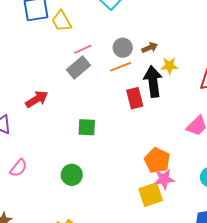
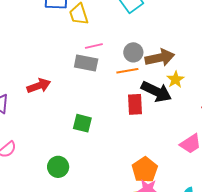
brown arrow: (150, 48) -> (160, 58), size x1.8
yellow star: (169, 66) -> (176, 79), turned 30
gray rectangle: (78, 67) -> (86, 63), turned 40
black arrow: (153, 81) -> (156, 92), turned 112

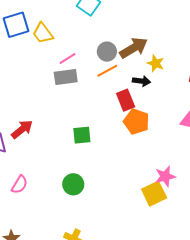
red arrow: (39, 86) -> (22, 129), moved
black arrow: (156, 92) -> (142, 81), size x0.6
orange pentagon: (145, 170) -> (136, 122), moved

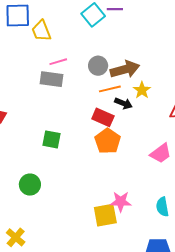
orange line: (107, 71) -> (110, 89), moved
red rectangle: (126, 100) -> (103, 117), turned -60

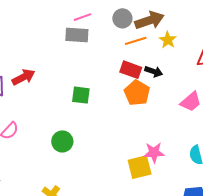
black arrow: (123, 103) -> (154, 71), moved

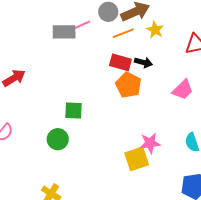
pink line: (82, 17) -> (82, 25), moved
green square: (81, 95) -> (74, 110), moved

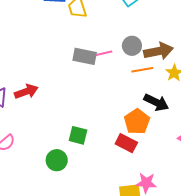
red rectangle: (120, 62) -> (126, 143), moved
black arrow: (143, 62) -> (156, 102), size x1.4

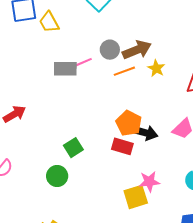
black arrow: (156, 102) -> (145, 133), moved
green square: (78, 135) -> (73, 148), turned -36

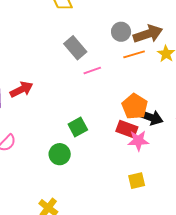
pink line: (83, 62) -> (92, 71), moved
gray rectangle: (65, 69) -> (75, 48), turned 45
pink star: (149, 182) -> (138, 141), moved
yellow square: (136, 197) -> (137, 181), size x0.7

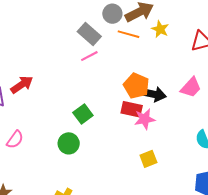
gray rectangle: (75, 48) -> (89, 34), moved
orange line: (134, 54) -> (128, 34), turned 40

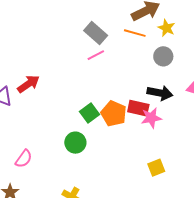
gray circle: (112, 14) -> (163, 56), moved
orange pentagon: (136, 86) -> (114, 114), moved
pink semicircle: (15, 140) -> (24, 159), moved
yellow square: (148, 159) -> (156, 168), moved

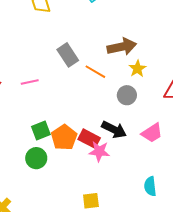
orange line: (135, 33) -> (95, 72), moved
pink line: (96, 55) -> (30, 82), moved
green circle: (75, 143) -> (36, 158), moved

